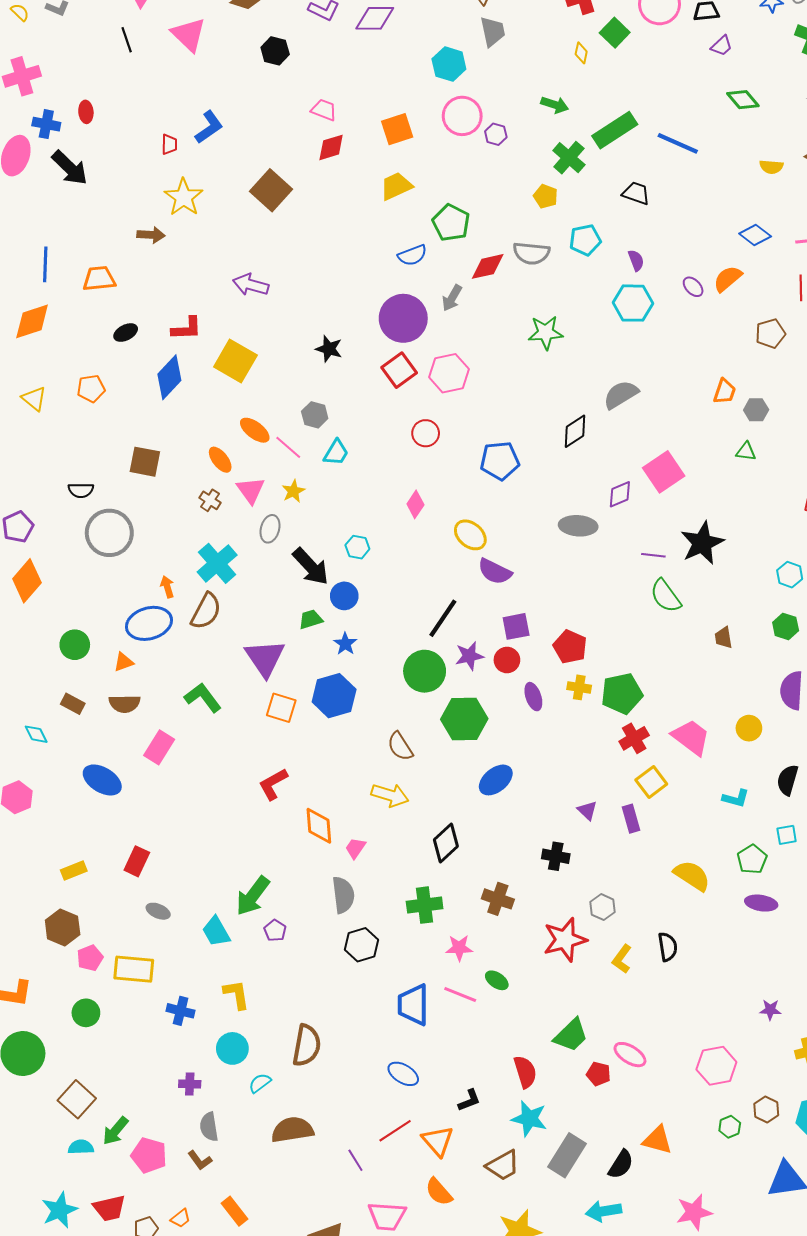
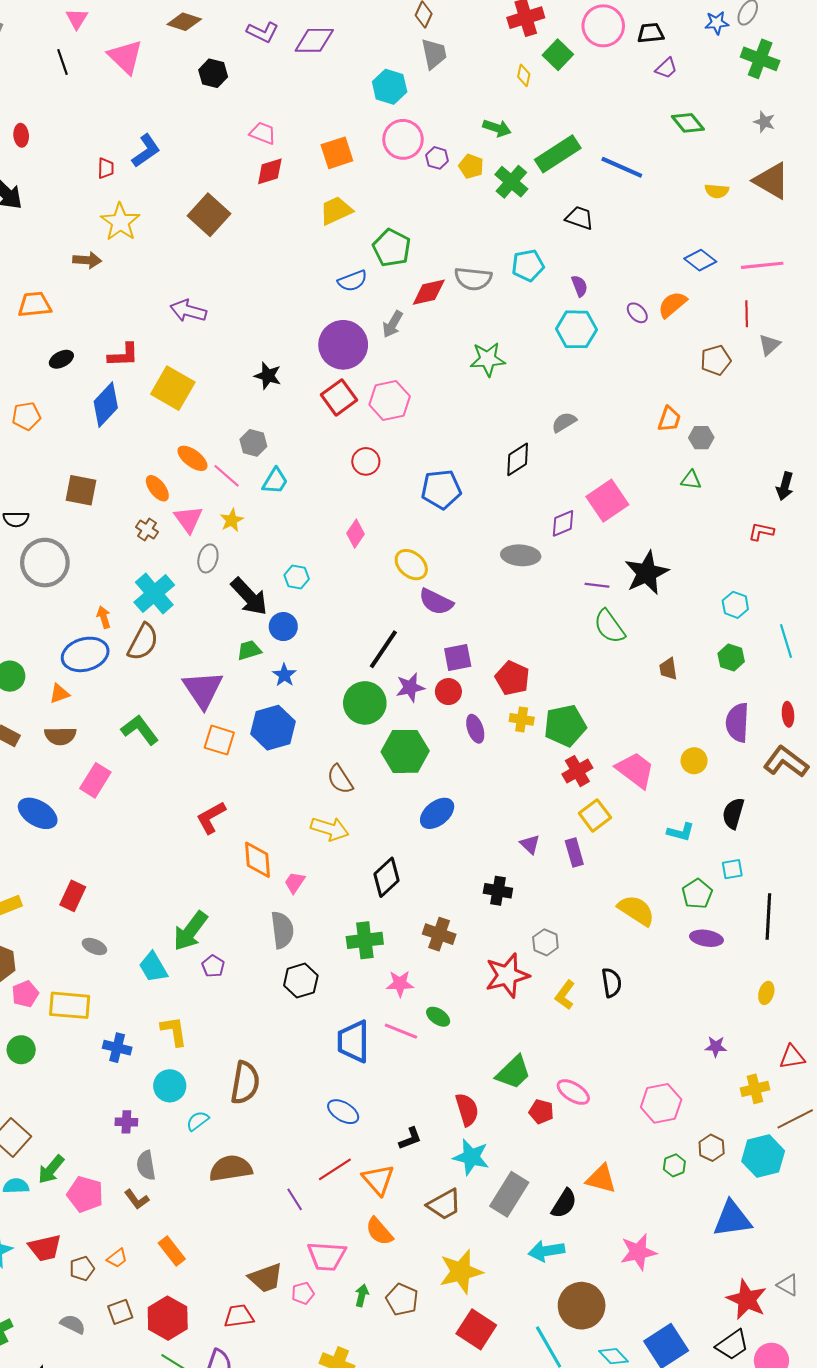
yellow pentagon: (546, 196) -> (471, 166), moved
gray semicircle: (621, 395) -> (564, 422), size x0.7

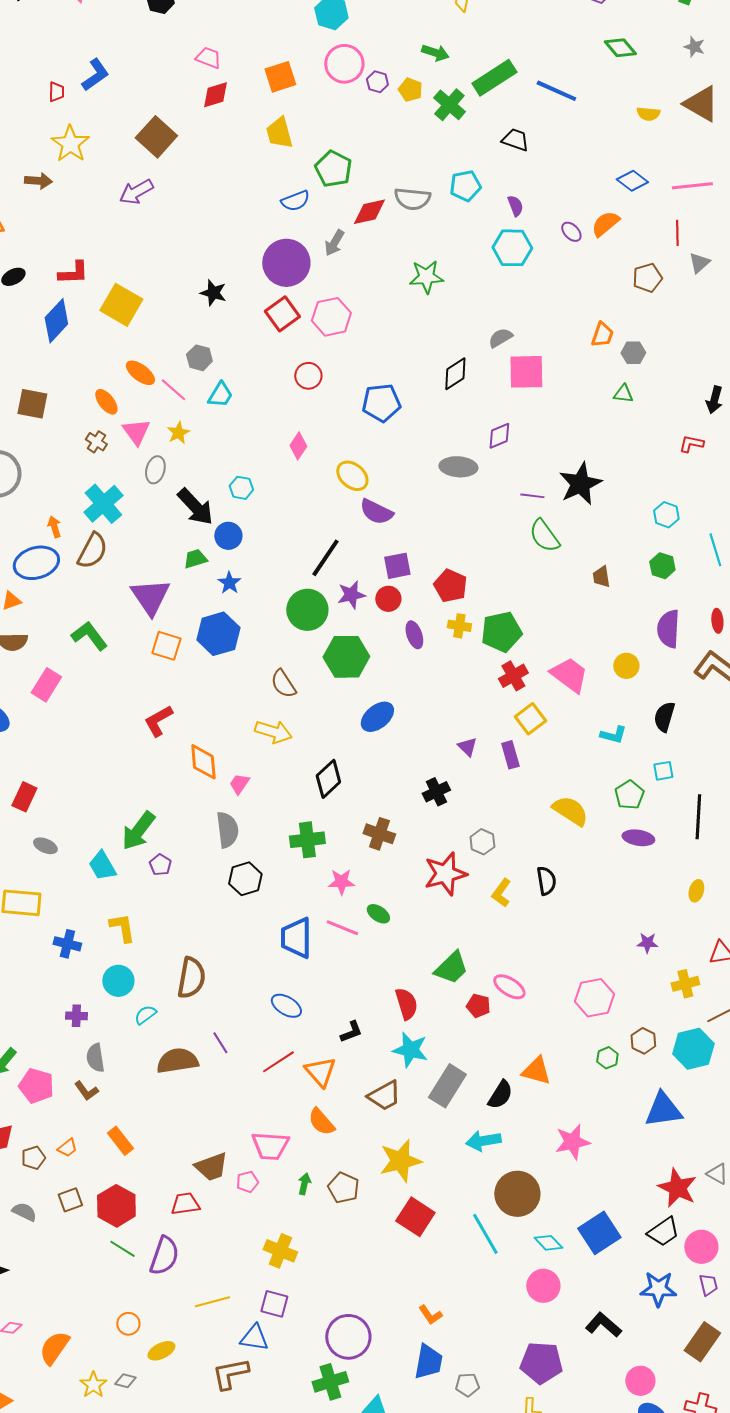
yellow trapezoid: (336, 211) -> (279, 133), turned -80
purple arrow: (188, 311) -> (136, 192), moved, turned -44
pink square: (607, 501) -> (526, 372), moved, turned 33
black cross: (498, 891) -> (436, 792), turned -36
purple line: (295, 1199) -> (220, 1043), moved

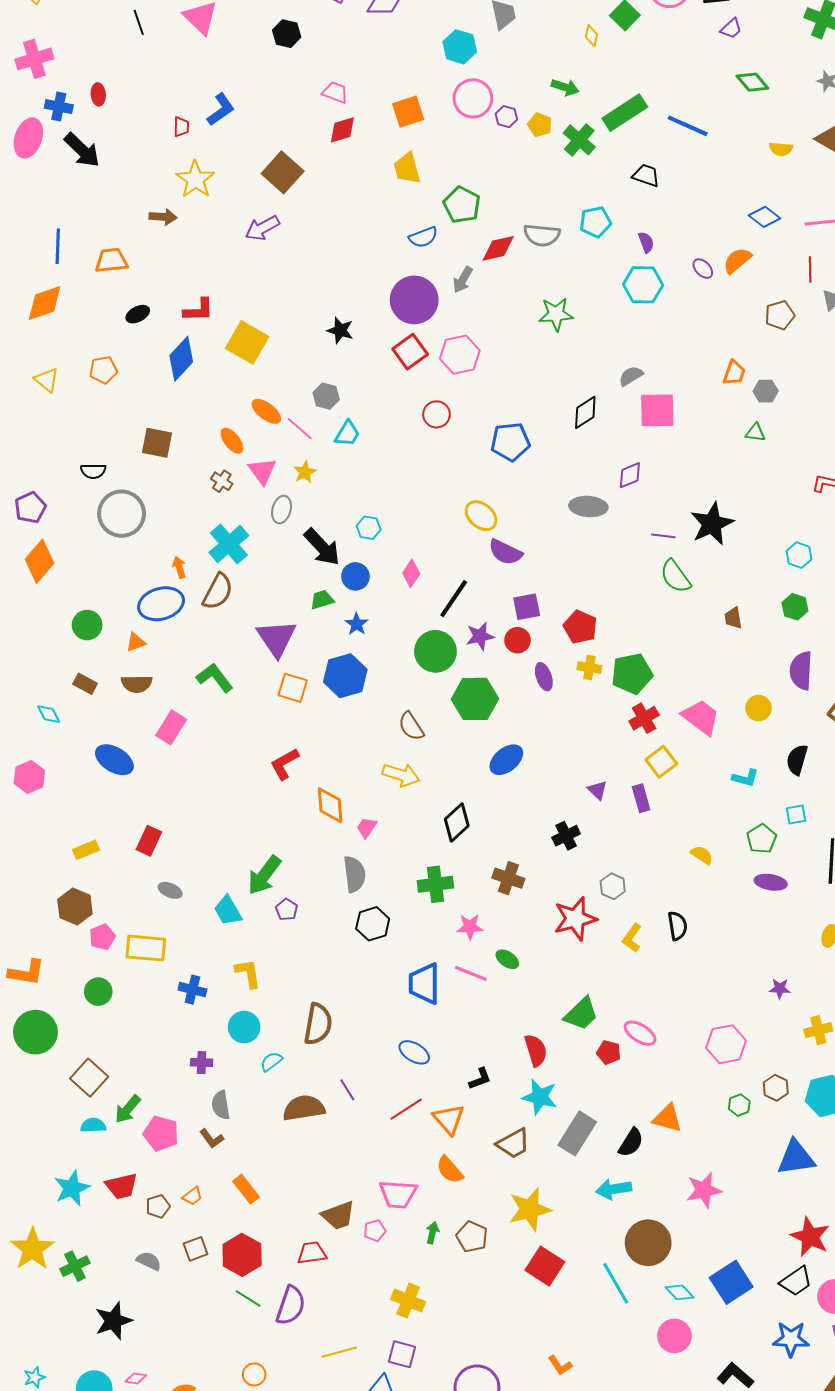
pink diamond: (298, 446) -> (411, 573), moved
yellow semicircle: (570, 811) -> (702, 855), size x0.6

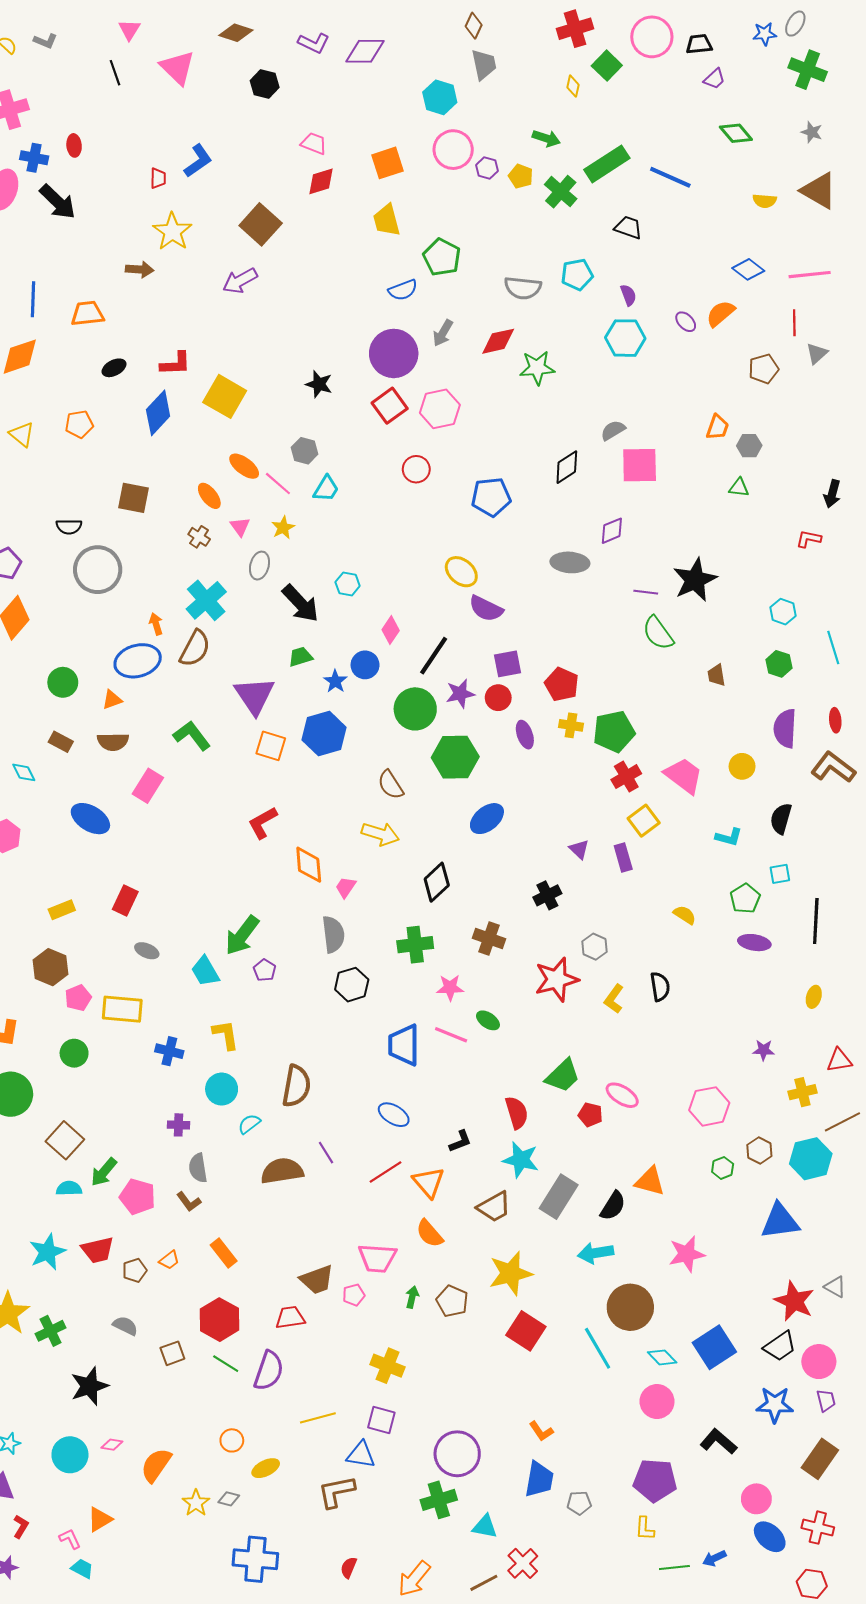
red diamond: (498, 248) -> (498, 341), moved
pink triangle: (262, 471) -> (240, 527), size x0.7
blue circle: (355, 576) -> (365, 665), moved
brown square: (195, 1249) -> (172, 1353), moved

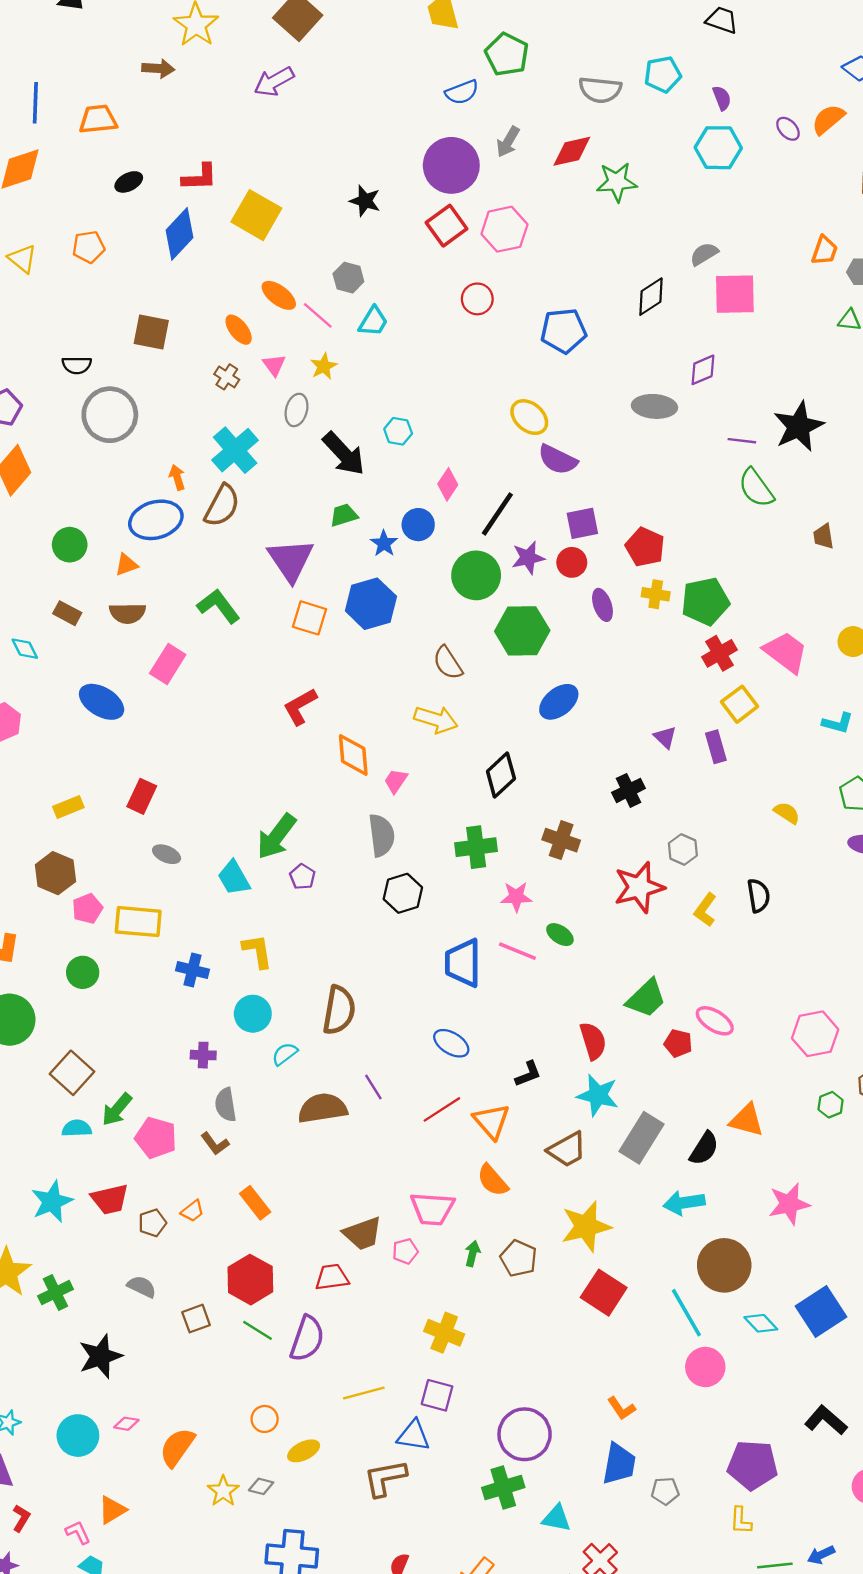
pink circle: (657, 1402) -> (705, 1367), moved

